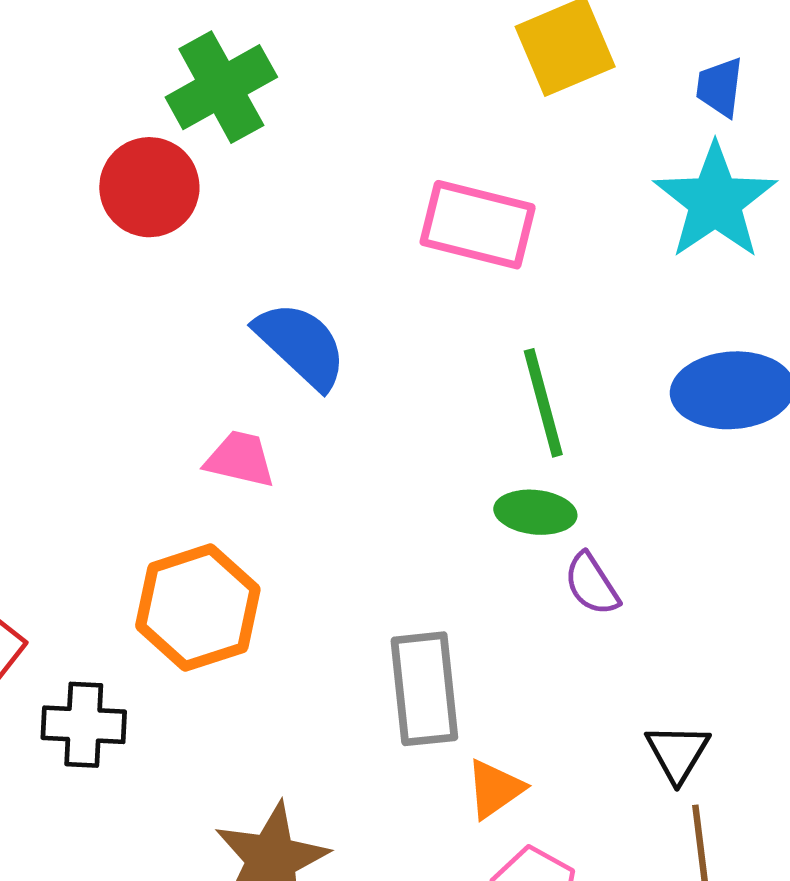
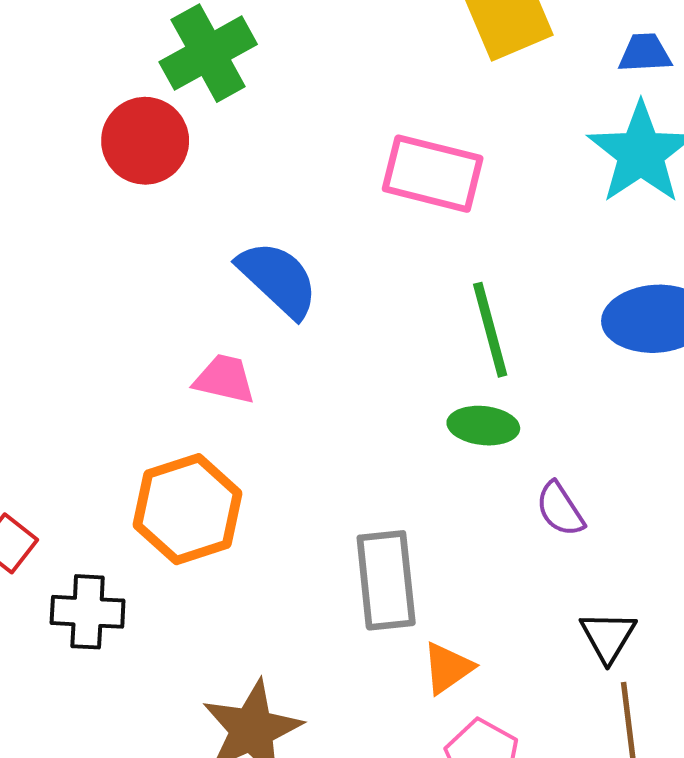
blue trapezoid: (720, 87) -> (645, 53), turned 80
purple semicircle: (592, 584) -> (560, 509), moved

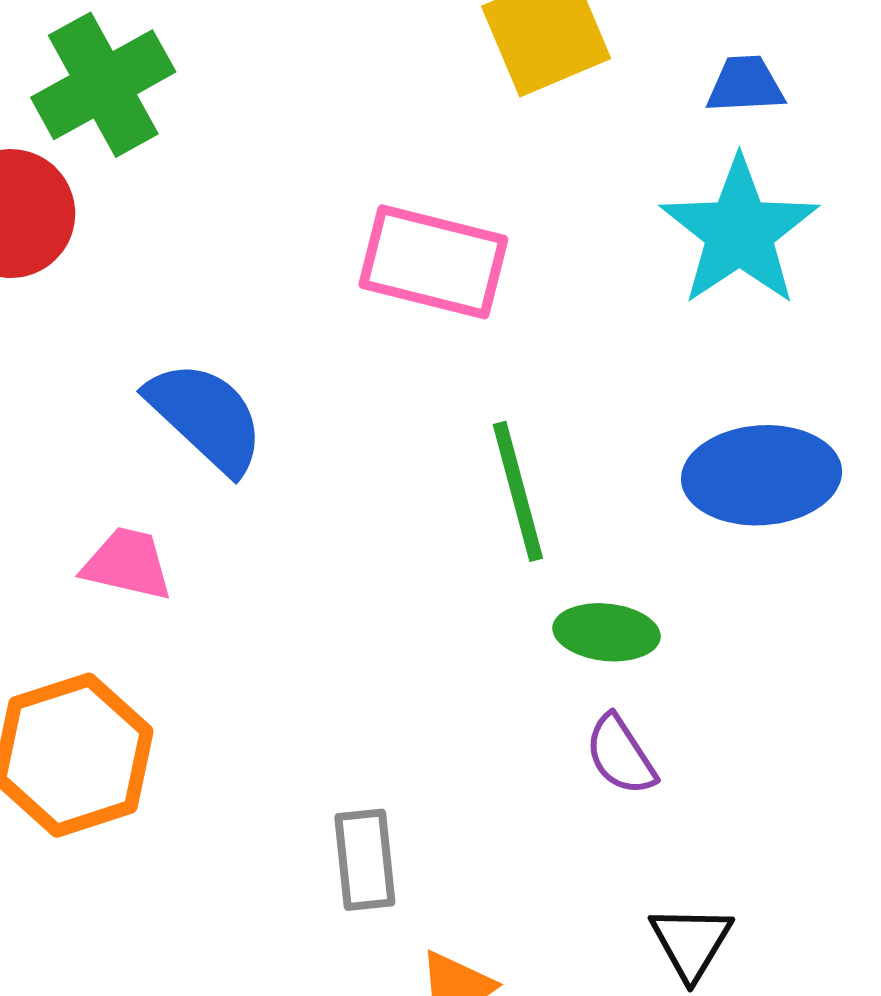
green ellipse: (483, 426) -> (607, 632), moved
gray rectangle: (386, 580) -> (365, 860), size x0.7

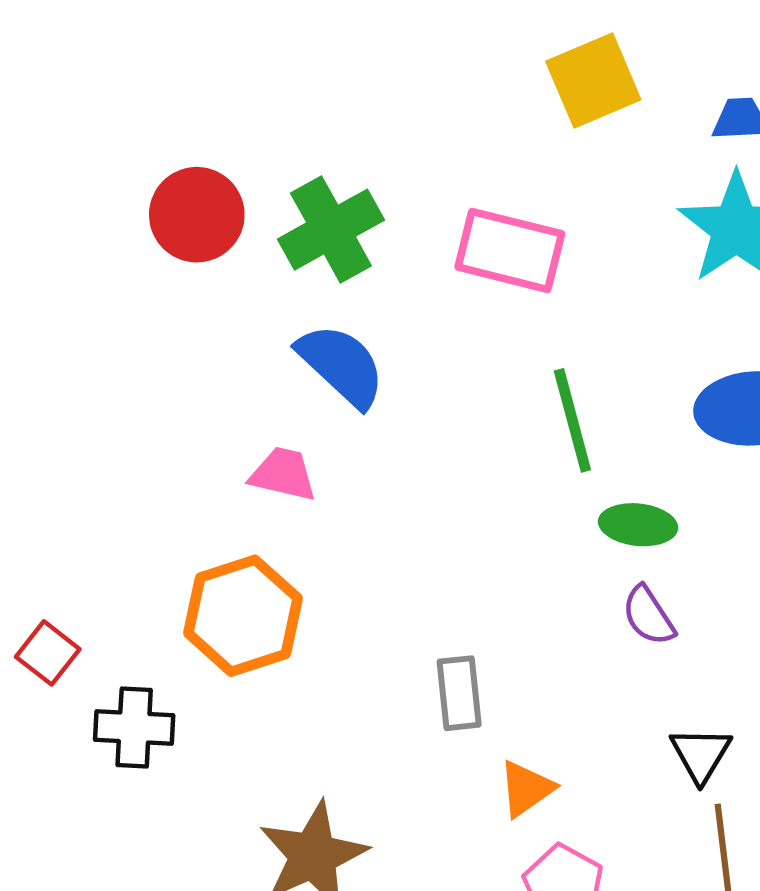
green cross: (103, 85) -> (331, 230), moved

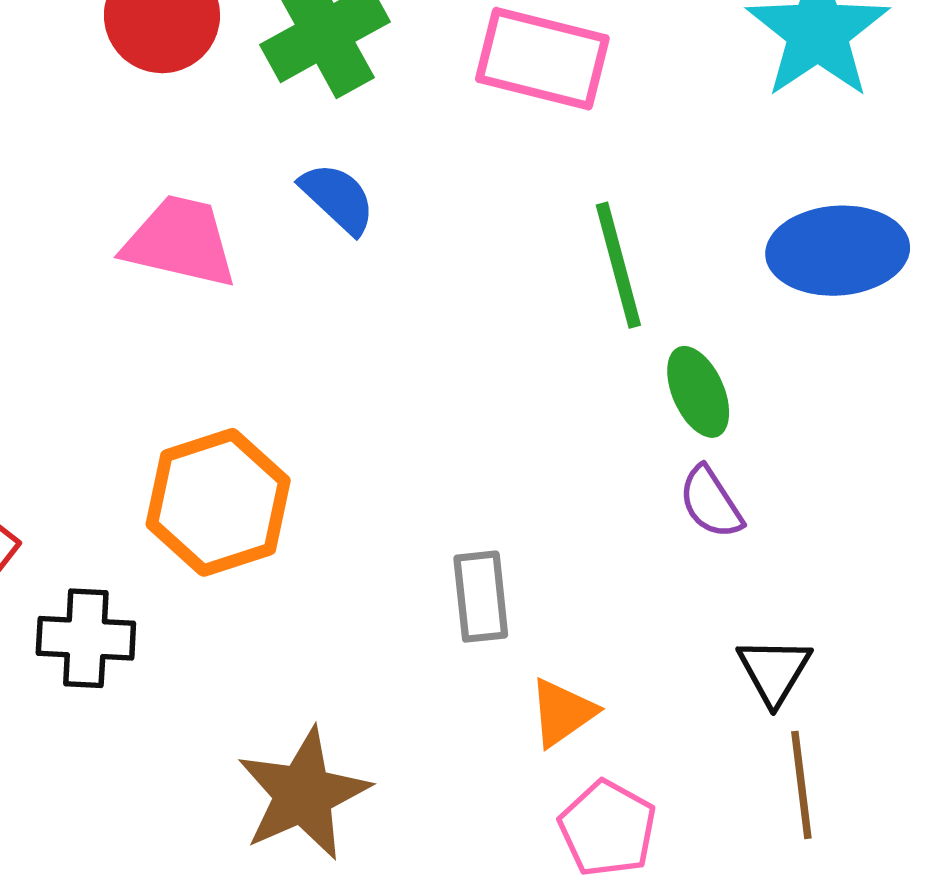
blue semicircle: (341, 365) -> (338, 198), size x0.7
pink trapezoid: (283, 474) -> (180, 242), moved, size x1.4
green ellipse: (638, 525) -> (698, 392), turned 60

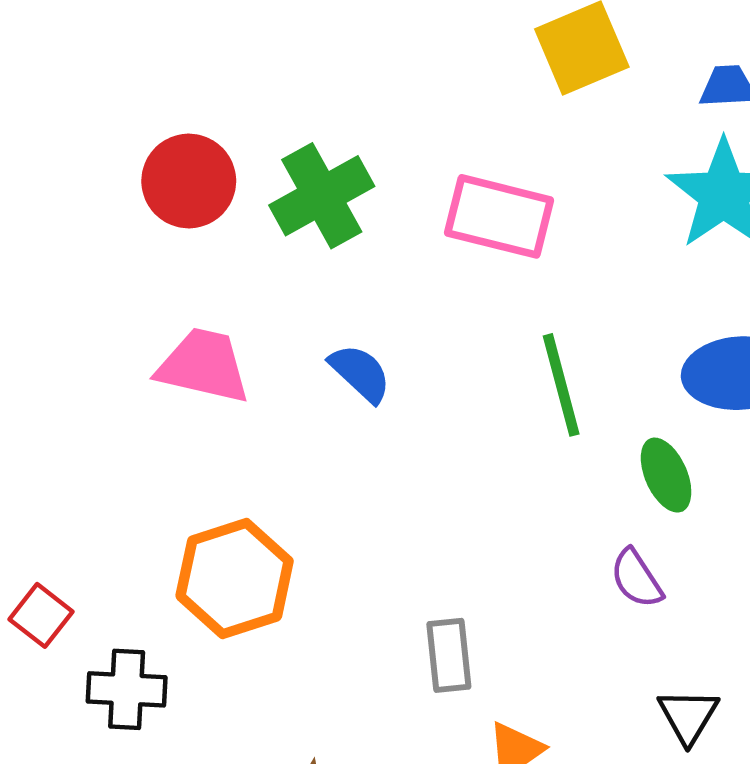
blue semicircle: (338, 198) -> (360, 373), moved
green ellipse: (698, 392) -> (666, 475), moved

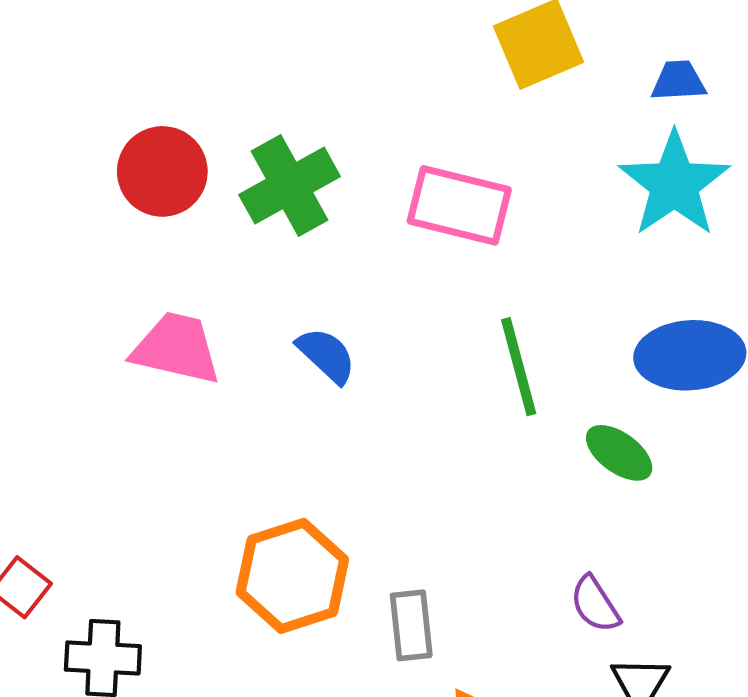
green ellipse: (666, 475) -> (619, 453), turned -30
orange hexagon: (235, 579) -> (292, 576), moved
purple semicircle: (636, 579) -> (595, 604), moved

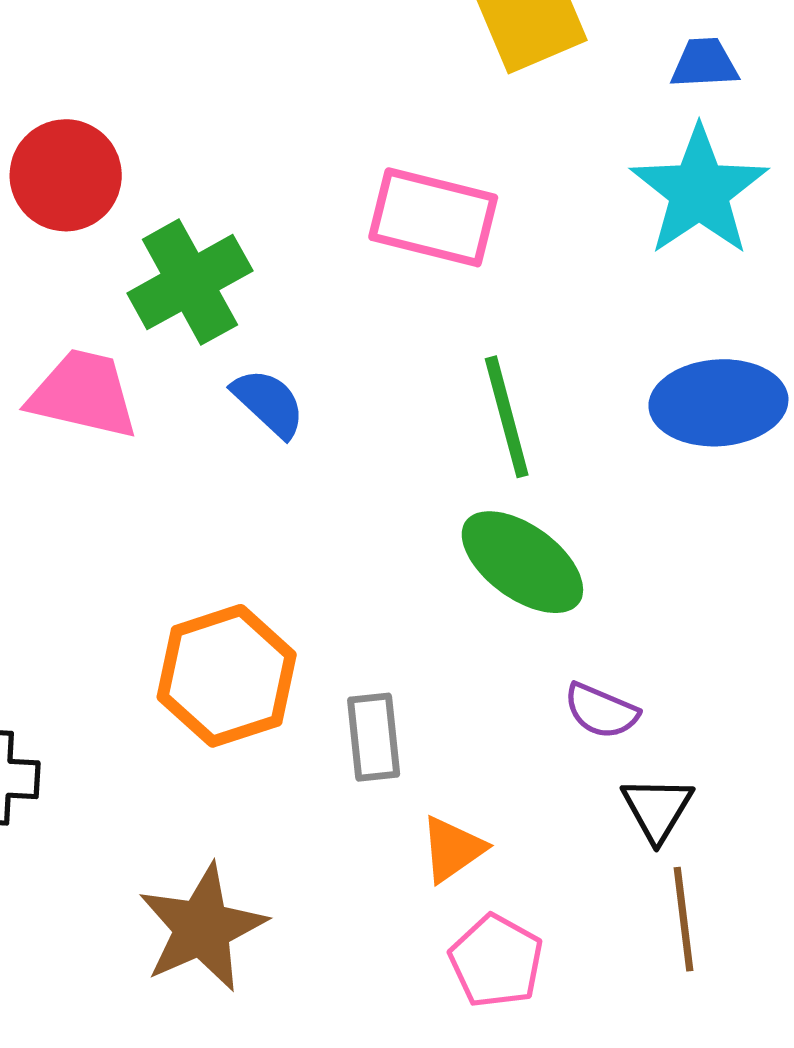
green cross: (290, 186) -> (190, 282), moved
green ellipse: (619, 453) -> (522, 562), moved, size x1.5
purple semicircle: (595, 604) -> (601, 711), turned -34

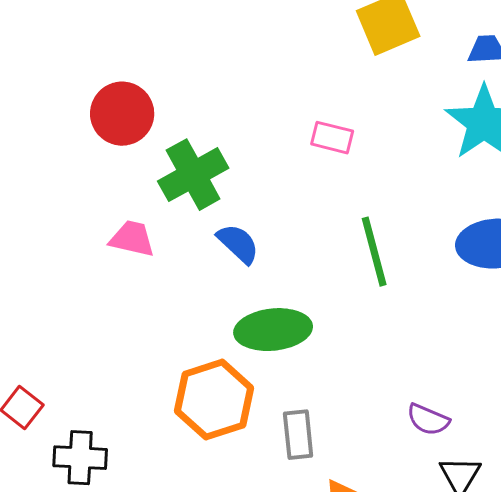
pink rectangle: (433, 217) -> (332, 138), size x0.6
pink trapezoid: (83, 394) -> (132, 239), size x0.7
green ellipse: (522, 562) -> (273, 330), moved, turned -42

